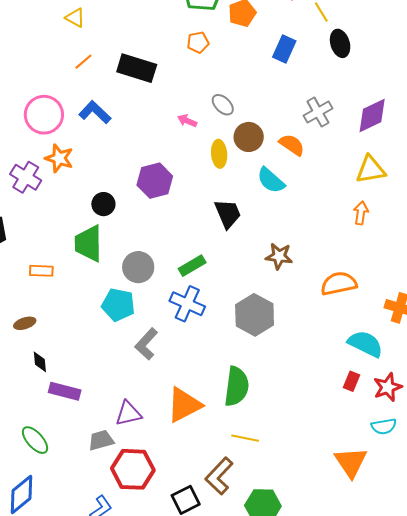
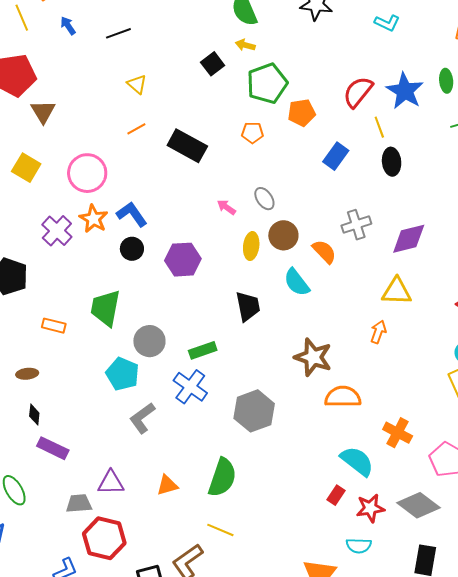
blue L-shape: (95, 112) -> (132, 214), moved
black circle: (103, 204) -> (132, 249), moved
brown star: (279, 256) -> (313, 357), moved, size x1.4
orange triangle: (184, 405) -> (167, 485), size x0.6

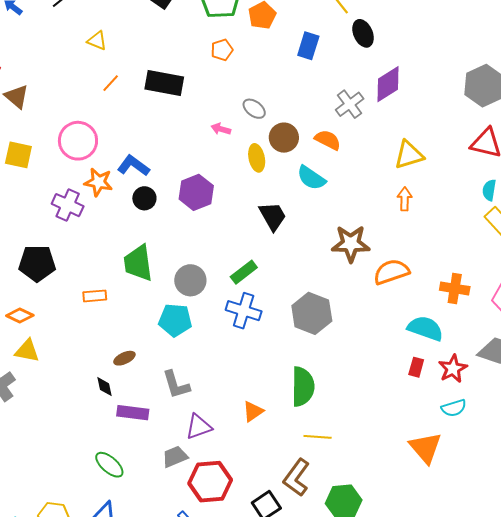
purple diamond: (409, 239) -> (388, 84), moved
brown ellipse: (27, 374) -> (124, 358), moved
gray L-shape: (142, 418) -> (176, 385), moved, turned -52

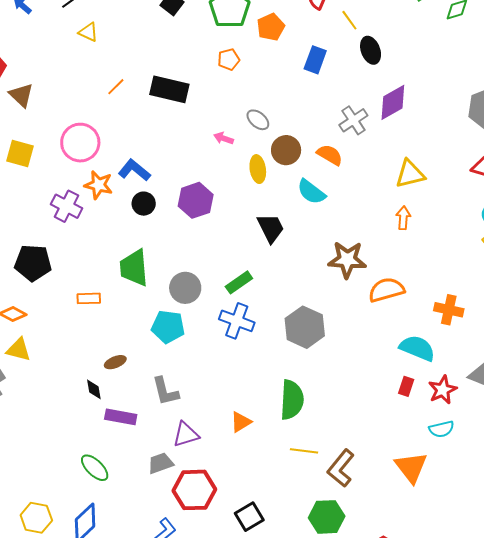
yellow triangle: (97, 41) -> (88, 32), moved
brown L-shape: (296, 478) -> (341, 468), moved

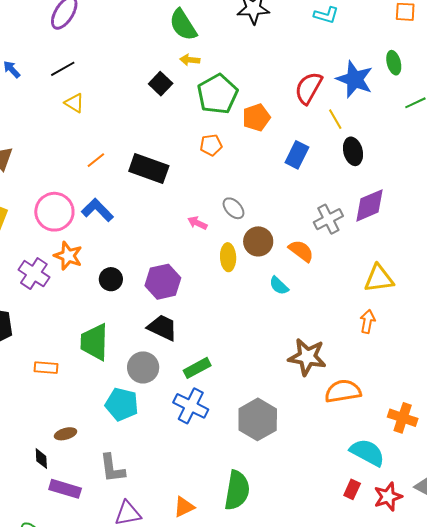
blue L-shape: (134, 170) -> (97, 210), moved
cyan semicircle: (311, 192) -> (279, 286), size x0.7
black trapezoid: (271, 228) -> (162, 328), moved, turned -44

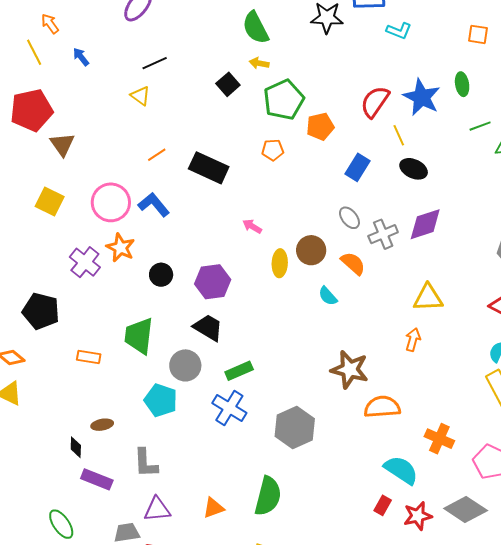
black line: (63, 69) -> (155, 63), moved
black ellipse: (353, 151) -> (414, 169), turned -56
gray ellipse: (233, 208) -> (349, 218), moved

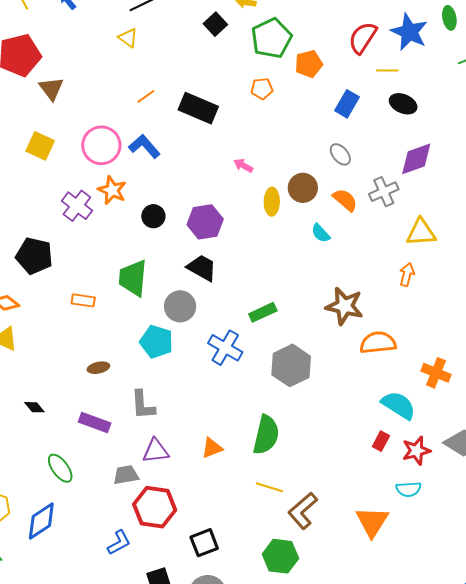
yellow line: (399, 135) -> (387, 71), turned -65
gray cross: (383, 234) -> (384, 192), moved
green rectangle: (239, 371) -> (263, 312), moved
black diamond: (76, 447) -> (34, 407), moved, turned -40

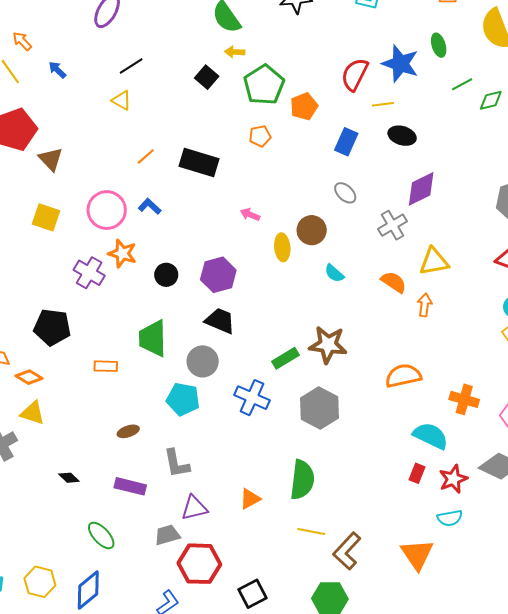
blue L-shape: (144, 146) -> (150, 206), size x0.7
orange semicircle: (345, 200) -> (394, 282), moved
brown star: (344, 306) -> (328, 345), moved

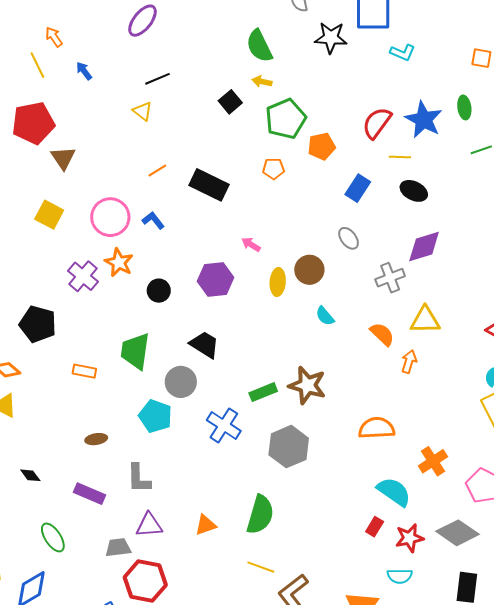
purple hexagon: (218, 275) -> (216, 279), moved
orange cross: (464, 399) -> (433, 461), turned 32

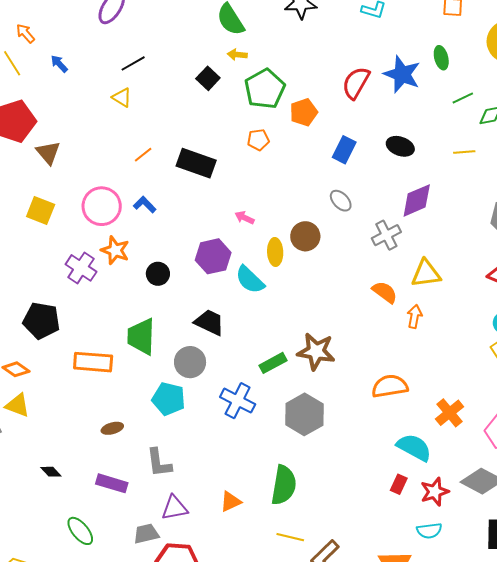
yellow line: (400, 157) -> (464, 152), moved
cyan semicircle: (325, 316) -> (250, 280), moved, size x1.5
orange rectangle: (84, 371) -> (93, 362), size x1.6

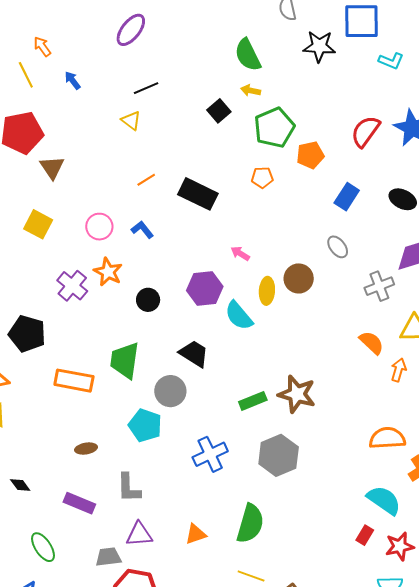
pink circle: (102, 206) -> (99, 227), size x0.7
orange semicircle: (390, 386) -> (387, 438), moved
blue cross: (238, 401) -> (210, 454), moved, turned 32

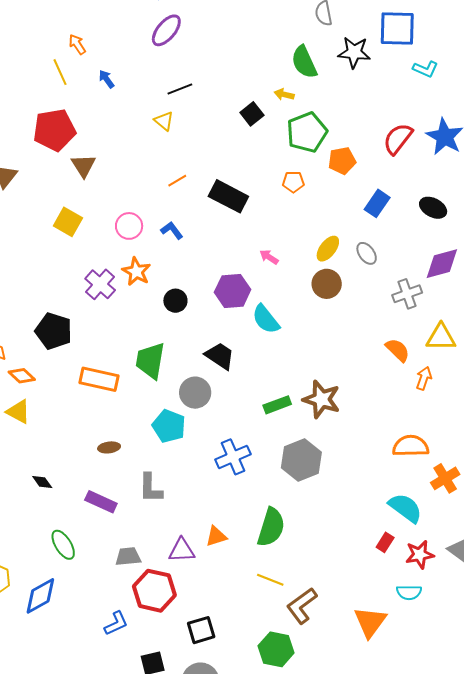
green semicircle: (248, 55) -> (304, 62), moved
yellow ellipse: (267, 291) -> (328, 249), moved, turned 32
purple triangle: (139, 534) -> (182, 550), moved

